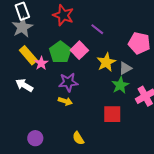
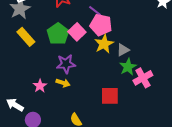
pink pentagon: (139, 43) -> (101, 25), moved
pink star: (41, 63) -> (40, 86), moved
white arrow: (24, 85) -> (15, 105), moved
green star: (120, 85) -> (128, 67), moved

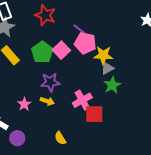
yellow star: (104, 44) -> (103, 55), moved, turned 30
pink cross: (143, 78) -> (82, 100), moved

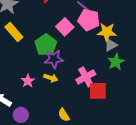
green pentagon: (42, 52) -> (46, 45), moved

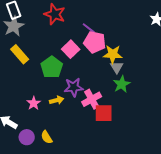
gray triangle: (111, 45) -> (117, 67), turned -32
purple star: (54, 59) -> (74, 87), moved
yellow arrow: (51, 78) -> (57, 100), turned -32
yellow semicircle: (64, 115) -> (47, 137), moved

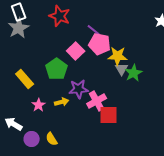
yellow rectangle: (20, 54) -> (25, 79), moved
green star: (122, 84) -> (134, 73), moved

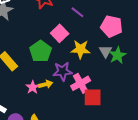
pink pentagon: (100, 44) -> (112, 26), moved
yellow star: (118, 56) -> (81, 49), moved
pink star: (39, 105) -> (33, 87), moved

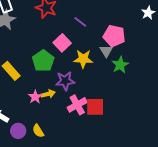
gray triangle: (106, 51) -> (106, 51), moved
pink cross: (81, 83) -> (77, 105), moved

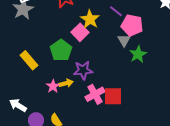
purple line: (80, 22) -> (116, 11), moved
yellow star: (83, 59) -> (90, 19), moved, turned 30

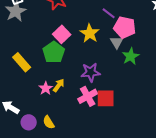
yellow star: (90, 19) -> (90, 33), moved
pink square: (80, 32) -> (62, 34), moved
purple star: (83, 70) -> (91, 72), moved
yellow arrow: (66, 83) -> (59, 85), turned -40

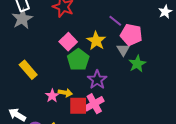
green pentagon: (54, 52) -> (78, 60), moved
purple star: (91, 72) -> (97, 80), turned -30
yellow arrow: (59, 85) -> (65, 93), turned 64
red square: (106, 98) -> (78, 106), moved

